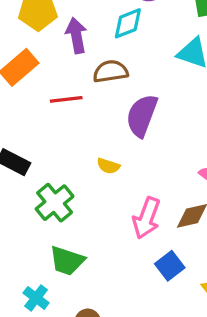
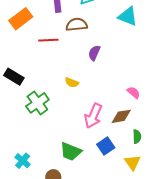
purple semicircle: (142, 116) -> (94, 53), size x0.6
green trapezoid: (67, 261) -> (71, 151), moved

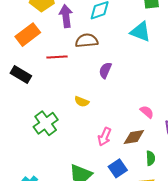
black rectangle: (14, 77) -> (21, 75), moved
pink arrow: (93, 116) -> (104, 137), size x0.7

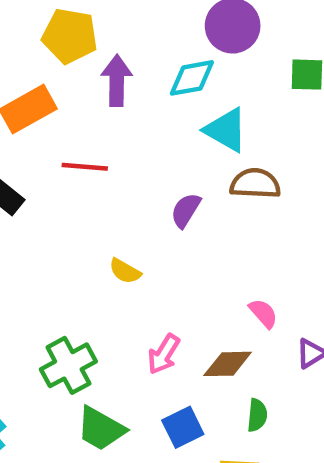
cyan triangle: (140, 32) -> (226, 130), moved
brown semicircle: (87, 41) -> (255, 184), moved
green cross: (46, 123) -> (68, 365), moved

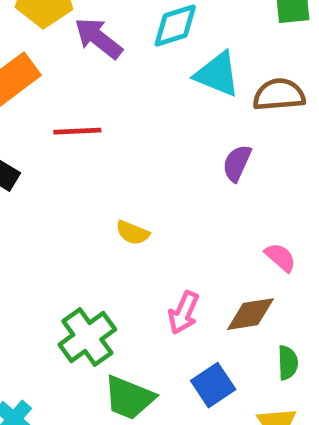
purple arrow: (117, 80) -> (98, 38), turned -45
brown semicircle: (255, 184) -> (279, 95), moved
purple semicircle: (186, 210) -> (237, 163), moved

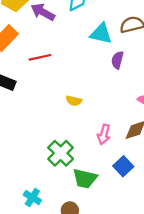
cyan triangle: (217, 74) -> (101, 34), moved

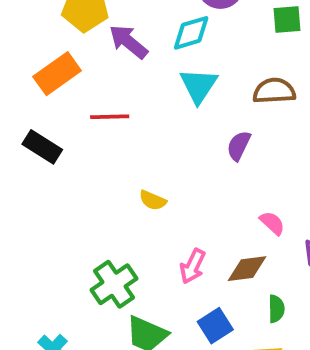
cyan triangle: (101, 34) -> (199, 86), moved, turned 40

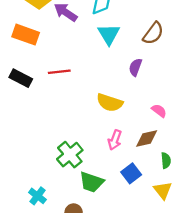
orange rectangle: (57, 74) -> (26, 35), turned 60
brown semicircle: (274, 91) -> (153, 33), turned 135
red line: (110, 117) -> (59, 72), moved
yellow semicircle: (153, 200) -> (110, 103), moved, size x1.6

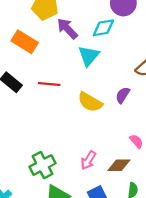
cyan triangle: (109, 34) -> (89, 56), moved
yellow semicircle: (110, 103) -> (90, 102), moved

